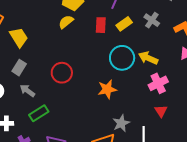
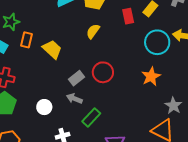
yellow semicircle: (66, 22) -> (93, 31), moved
gray rectangle: (19, 68) -> (76, 78), moved, turned 35

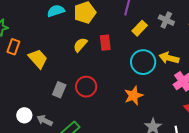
red rectangle: (128, 16) -> (105, 43), moved
gray rectangle: (76, 78) -> (59, 90), turned -35
gray arrow: (74, 99) -> (45, 120), moved

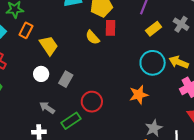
red rectangle: (105, 43) -> (110, 28), moved
yellow semicircle: (80, 45) -> (93, 37), turned -91
red circle: (86, 87) -> (92, 102), moved
white circle: (24, 115) -> (41, 74), moved

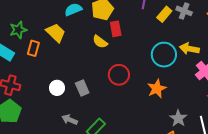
yellow rectangle: (154, 29) -> (164, 14), moved
yellow trapezoid: (49, 46) -> (56, 33), moved
gray rectangle: (66, 79) -> (82, 88), turned -42
red circle: (92, 102) -> (119, 75), moved

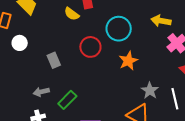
cyan circle: (164, 55) -> (119, 29), moved
white circle: (57, 88) -> (20, 43), moved
gray arrow: (70, 120) -> (41, 92), turned -35

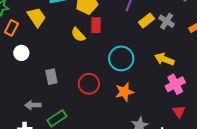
red circle: (90, 47) -> (89, 84), moved

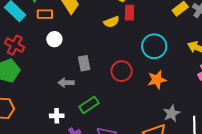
orange rectangle: (11, 28) -> (45, 14), turned 63
yellow semicircle: (78, 35) -> (111, 22), turned -70
gray arrow: (33, 105) -> (66, 83), moved

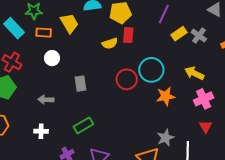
red circle: (122, 71) -> (127, 79), moved
orange star: (157, 80) -> (166, 96), moved
gray arrow: (66, 83) -> (46, 100), moved
white cross: (57, 116) -> (41, 131), moved

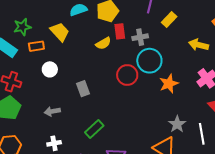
gray cross: (199, 36) -> (140, 37), moved, turned -35
yellow arrow: (194, 73) -> (199, 45), moved

